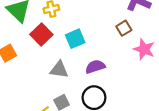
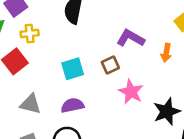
cyan square: (75, 39) -> (73, 69), moved

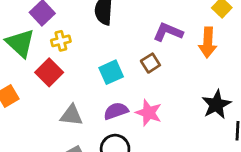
orange arrow: (166, 53) -> (208, 42), size x1.5
pink star: (131, 92) -> (149, 113), moved

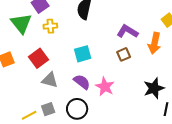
brown square: (150, 63) -> (124, 54), moved
red square: (49, 72) -> (39, 58), moved
purple semicircle: (116, 111) -> (82, 82), turned 48

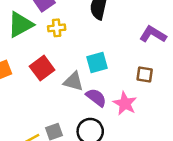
green triangle: (21, 23) -> (20, 25), turned 40
brown square: (124, 54) -> (145, 75), moved, turned 32
gray triangle: (50, 80) -> (73, 81), moved

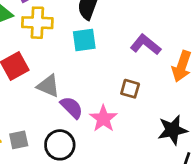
yellow cross: (57, 28) -> (37, 23), size x1.5
cyan square: (97, 63) -> (84, 40), moved

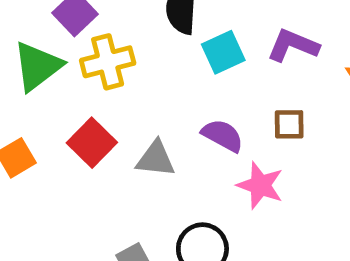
cyan square: (84, 40) -> (223, 52), moved
purple semicircle: (72, 107) -> (223, 135), moved

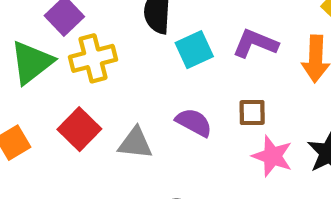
pink star: (260, 185) -> (272, 156), moved

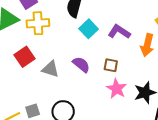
cyan square: (194, 50) -> (89, 29), turned -30

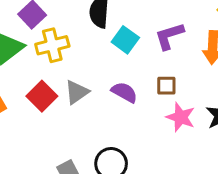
purple L-shape: (119, 32) -> (169, 36), turned -40
gray triangle: (51, 69) -> (77, 92), moved, turned -42

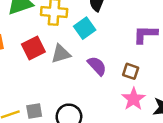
cyan square: (125, 40) -> (85, 28), moved

